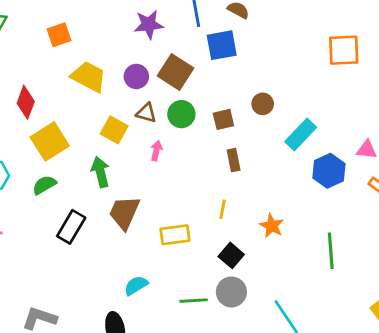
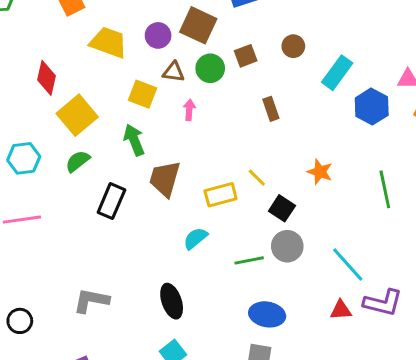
brown square: (223, 119) -> (246, 56), moved
yellow line: (223, 209) -> (257, 178), moved, turned -48
cyan semicircle: (136, 285) -> (195, 238), moved

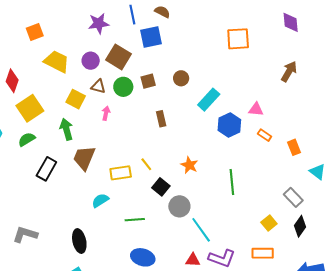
gray circle: (287, 246) -> (179, 206), moved

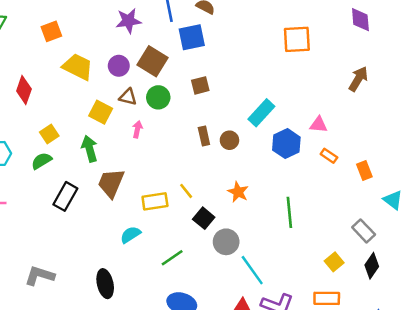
brown circle: (181, 78) -> (229, 140), moved
brown square: (148, 81) -> (200, 85), moved
yellow square: (30, 108) -> (49, 134), moved, size x0.6
green line: (135, 220) -> (172, 258), turned -30

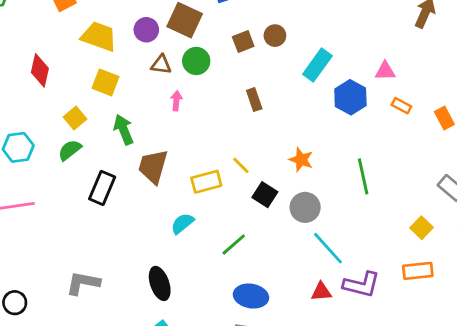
yellow square: (101, 112) -> (106, 82), moved
brown circle: (229, 140) -> (275, 36), moved
gray circle: (226, 242) -> (305, 207), moved

